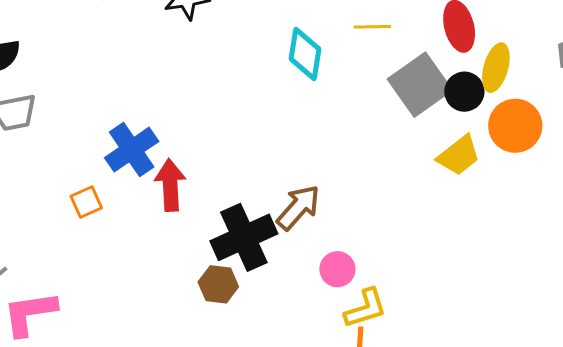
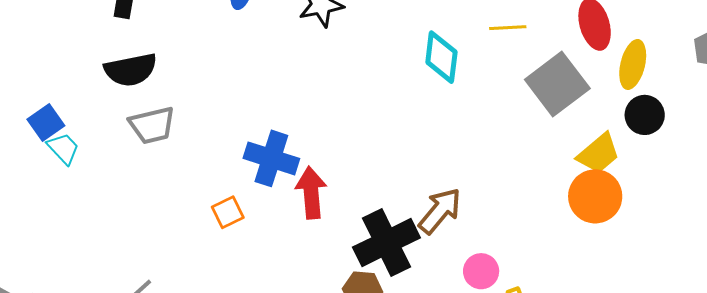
black circle: (464, 92) -> (645, 115), moved
orange circle: (515, 126) -> (595, 196), moved
blue cross: (132, 150) -> (271, 158), turned -36

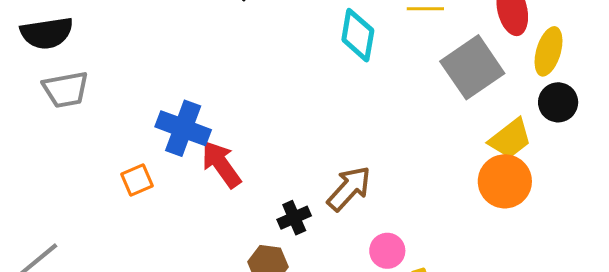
red arrow: (311, 193) -> (221, 164), turned -33
black cross: (386, 243) -> (294, 218), size x0.5

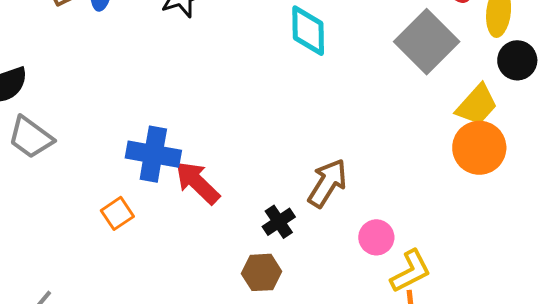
gray trapezoid: (66, 89) -> (31, 137), turned 57

